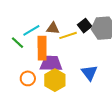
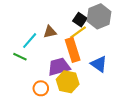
yellow line: (68, 35) -> (78, 32), moved
orange rectangle: (42, 48) -> (73, 50), moved

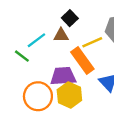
black square: (80, 20) -> (70, 18), moved
orange rectangle: (73, 50) -> (82, 60), turned -30
orange circle: (41, 88) -> (38, 96), size x1.6

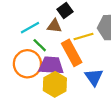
green line: (22, 56) -> (40, 45), moved
orange circle: (38, 96) -> (27, 64), moved

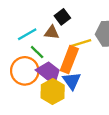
orange rectangle: (72, 53) -> (69, 60), turned 50
purple trapezoid: (51, 65) -> (49, 72), turned 35
blue triangle: (94, 77) -> (72, 81), moved

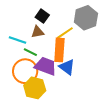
cyan line: (27, 34) -> (17, 40), turned 66
yellow hexagon: (53, 92) -> (35, 88), moved

